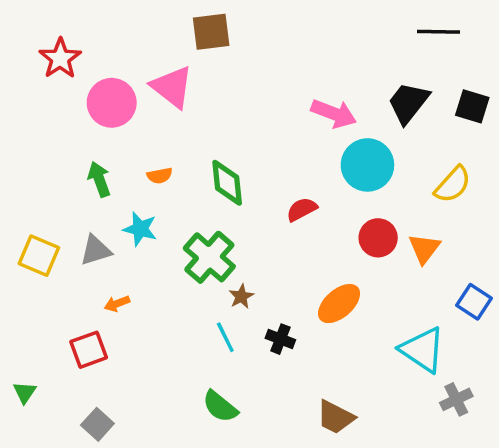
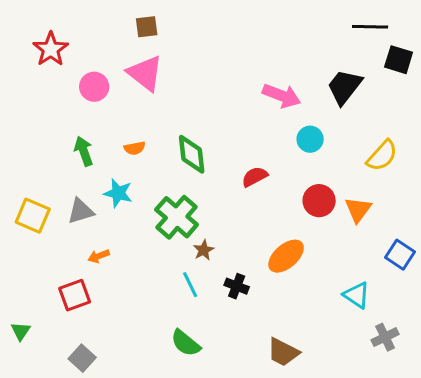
brown square: (211, 32) -> (147, 27), moved, size x0.7
pink circle: (112, 103) -> (94, 87), size x0.7
black square: (472, 106) -> (399, 60), moved
cyan circle: (367, 165) -> (310, 139), size x0.6
cyan triangle: (423, 350) -> (357, 295), size x0.7

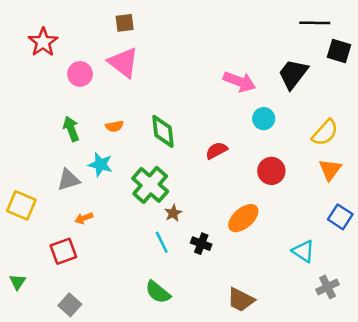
orange triangle: (358, 210) -> (330, 170), moved
yellow square: (33, 216) -> (21, 205), moved

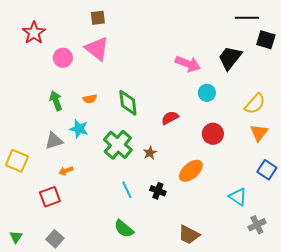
brown star: (173, 213) -> (150, 153), moved
green triangle: (17, 282) -> (16, 237), moved

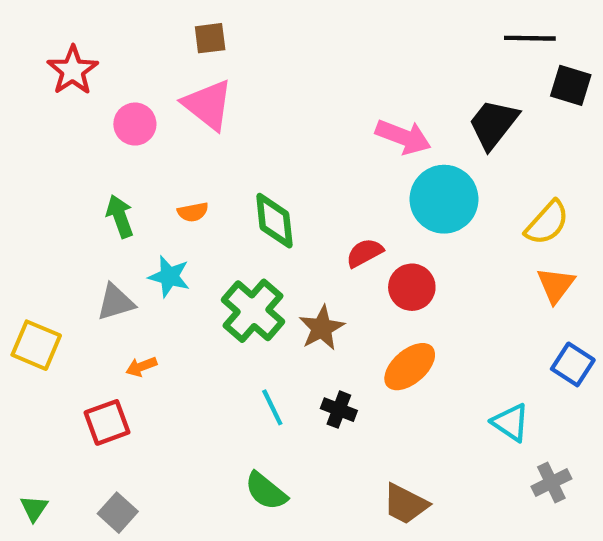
cyan circle: (207, 93) -> (444, 199), size x1.8
red circle: (213, 134) -> (412, 287), moved
brown star: (150, 153) -> (322, 328), size x1.5

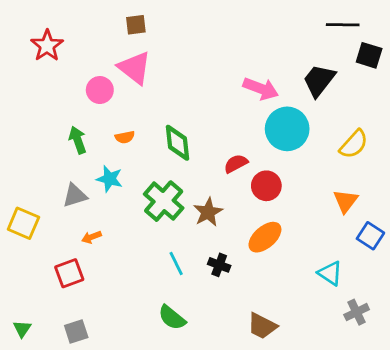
pink circle: (135, 124) -> (100, 90), moved
orange triangle: (556, 285) -> (345, 201), moved
gray square: (118, 513) -> (76, 332), turned 30

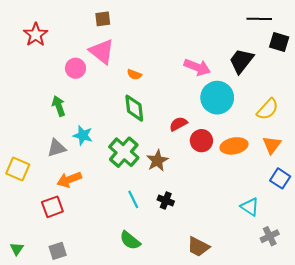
orange semicircle: (125, 137) -> (134, 75), moved, turned 32
orange triangle: (345, 201) -> (272, 145), moved
orange arrow: (91, 237) -> (69, 179), size x1.6
orange ellipse: (265, 237) -> (234, 146), moved, turned 30

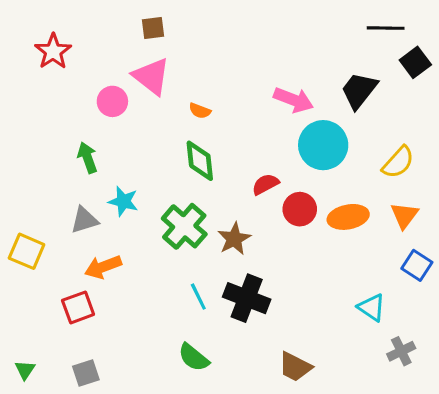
black square: (279, 42) -> (415, 62), turned 36
black cross: (166, 200) -> (247, 298), size x1.8

